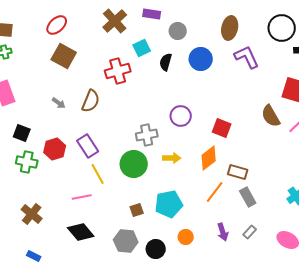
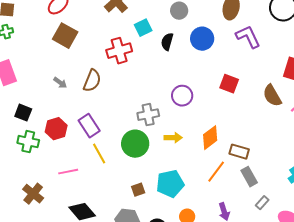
red square: (222, 128) -> (229, 84), moved
pink line: (82, 197) -> (68, 172), moved
gray rectangle: (250, 232) -> (262, 203), moved

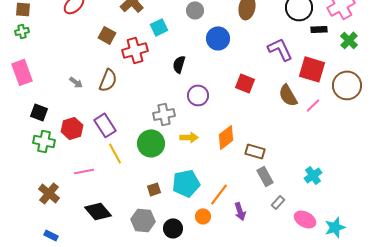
brown square: (65, 36) -> (107, 35), moved, size x0.7
purple L-shape: (248, 37) -> (280, 49), moved
black semicircle: (167, 42) -> (179, 64), moved
orange line: (216, 172) -> (219, 194), moved

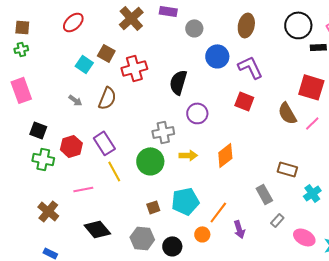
cyan square: (159, 27) -> (84, 64), moved, turned -30
purple L-shape: (280, 49) -> (250, 67), moved
black semicircle: (179, 64) -> (178, 82), size x1.4
brown rectangle: (255, 151) -> (287, 169), moved

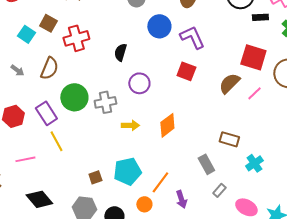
black semicircle: (178, 82) -> (120, 52), size x0.7
brown semicircle: (287, 113) -> (229, 83), turned 75
green circle: (150, 161) -> (74, 97), moved

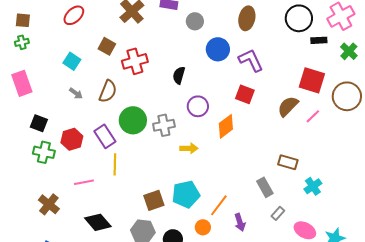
cyan square: (26, 34) -> (72, 61), moved
orange diamond: (167, 125) -> (226, 126), moved
yellow line: (56, 141) -> (115, 164), turned 30
brown square: (95, 177) -> (154, 200), size x1.5

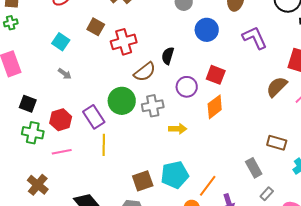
purple L-shape: (251, 60) -> (255, 38), moved
brown semicircle: (108, 91) -> (145, 72), moved, turned 30
red square: (245, 94) -> (216, 75), moved
pink line: (84, 182) -> (62, 152), moved

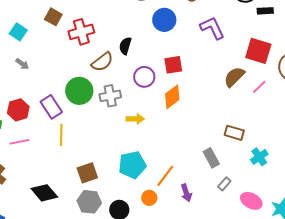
red square: (216, 75) -> (173, 65), turned -30
brown square: (143, 181) -> (87, 173), moved

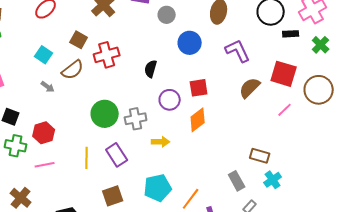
brown semicircle: (102, 62) -> (73, 70), moved
brown semicircle: (234, 77) -> (250, 88), moved
purple rectangle: (51, 107) -> (117, 155), moved
cyan cross: (259, 157) -> (273, 180), moved

